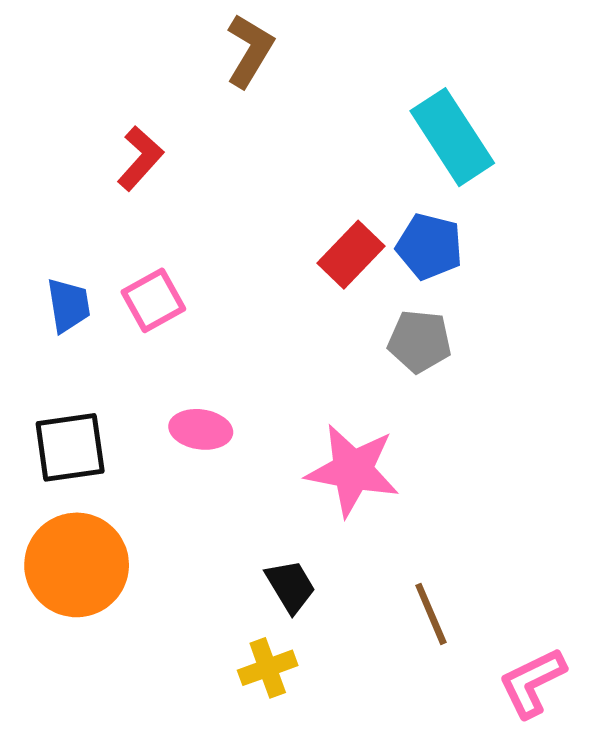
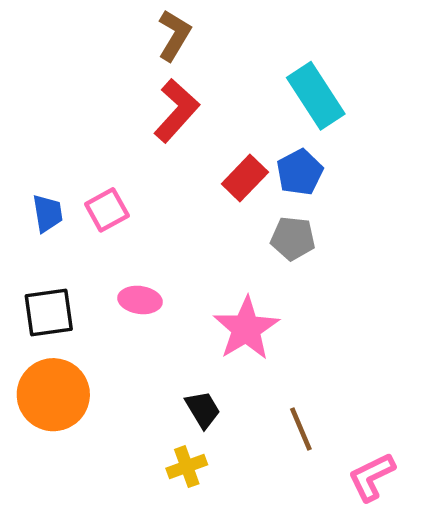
red L-shape: (140, 158) -> (177, 111), moved, size x1.4
blue pentagon: (429, 246) -> (300, 172), turned 30
pink star: (353, 470) -> (246, 329), turned 30

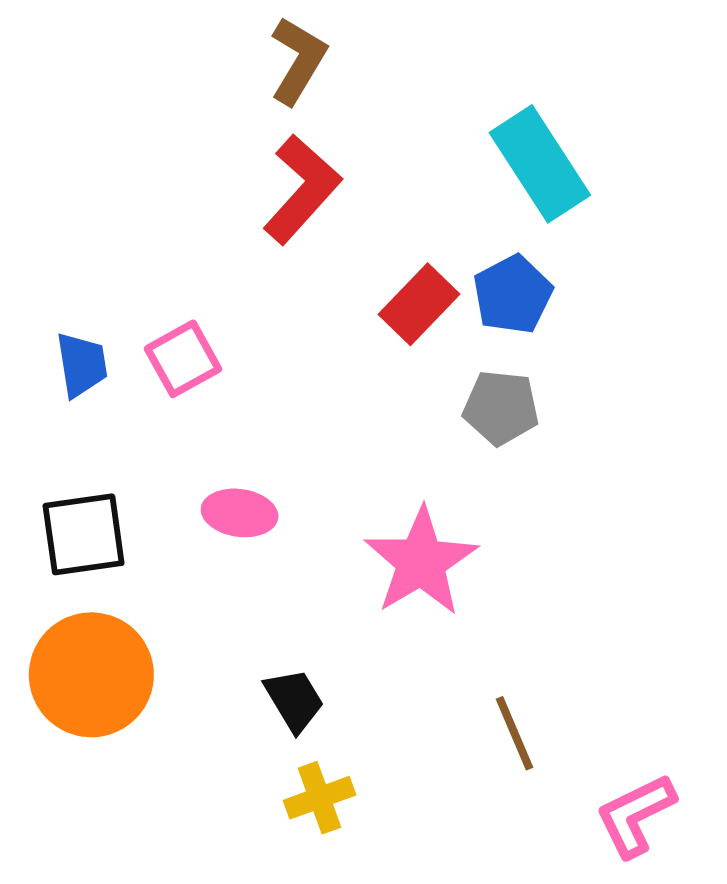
black trapezoid: (203, 410) -> (294, 700), moved

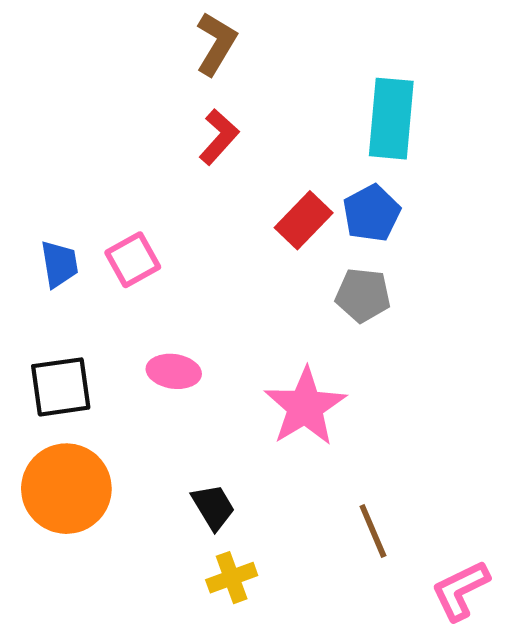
cyan rectangle: (540, 164) -> (391, 119), turned 38
red L-shape: (302, 189) -> (219, 137), size x0.7

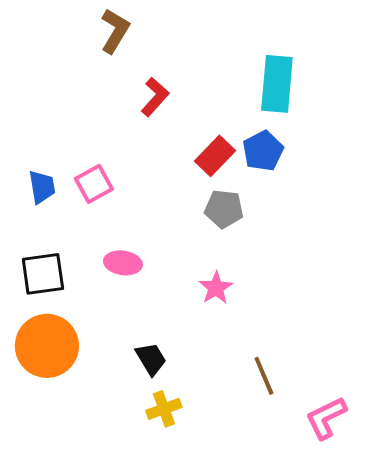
brown L-shape: (216, 44) -> (115, 31), moved
gray pentagon: (363, 295) -> (224, 209), moved
pink star: (305, 407) -> (216, 288), size x0.6

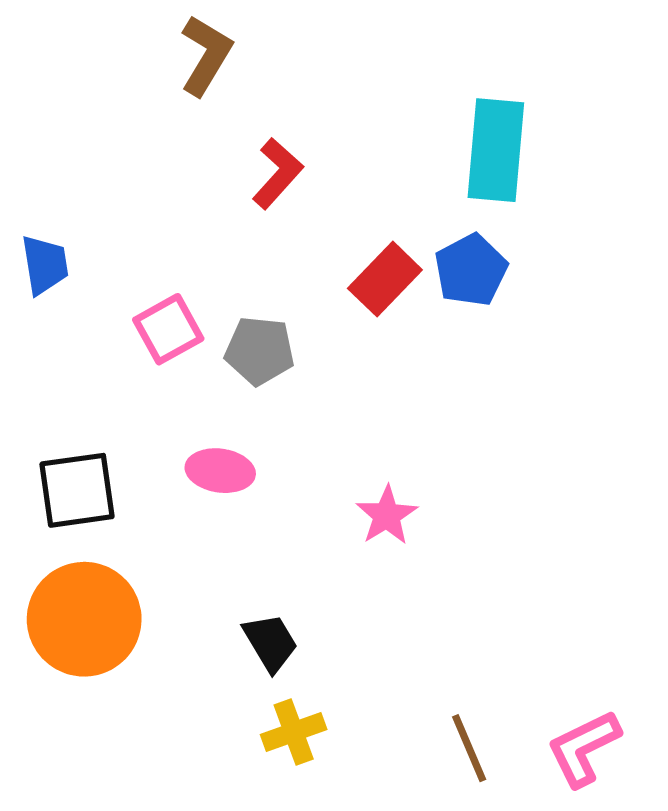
blue trapezoid: (42, 187) -> (45, 265), moved
gray pentagon: (224, 209) -> (260, 351), moved
brown line: (264, 376) -> (469, 748), moved

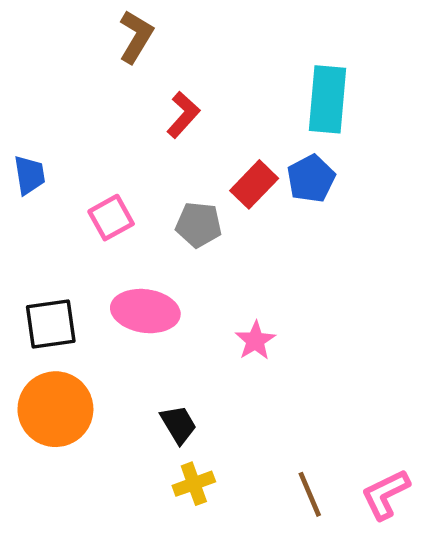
gray pentagon: (260, 351) -> (199, 225), moved
pink ellipse: (220, 471) -> (145, 311), size x1.5

